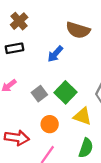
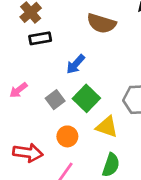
black rectangle: (15, 48) -> (40, 38), moved
blue arrow: (55, 54) -> (76, 64), moved

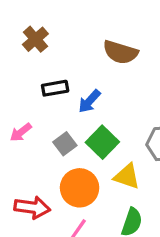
black rectangle: (40, 38) -> (55, 88), moved
orange circle: (67, 136) -> (80, 188), size x1.5

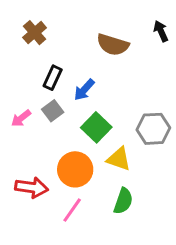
black rectangle: (55, 88) -> (53, 78), turned -55
gray square: (65, 144) -> (53, 111), moved

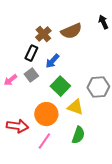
brown cross: (35, 33) -> (43, 34), moved
brown semicircle: (113, 45) -> (71, 31), turned -40

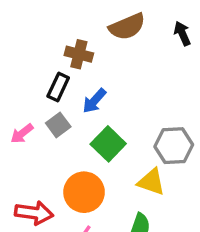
brown semicircle: (71, 31) -> (127, 27), moved
brown cross: (43, 34) -> (79, 54), turned -35
yellow triangle: (75, 107) -> (151, 182), moved

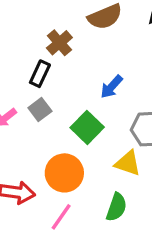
brown cross: (79, 54) -> (59, 43), turned 35
blue arrow: (94, 101) -> (112, 87), moved

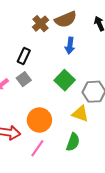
brown cross: (59, 43) -> (40, 24), moved
blue arrow: (112, 87) -> (70, 46), moved, turned -35
green square: (87, 127) -> (65, 80), moved

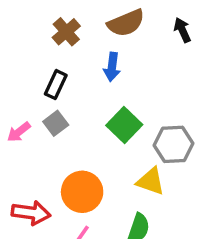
brown cross: (40, 24) -> (66, 32), moved
blue arrow: (70, 46) -> (112, 67), moved

